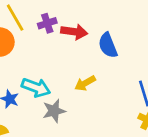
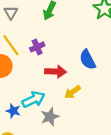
red arrow: (74, 32) -> (56, 72), moved
cyan arrow: (36, 87) -> (33, 99), turned -40

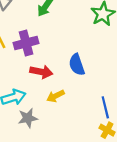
purple cross: (37, 47) -> (26, 43), size x1.5

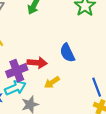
purple cross: (26, 43) -> (17, 71), moved

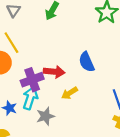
cyan arrow: (15, 88) -> (30, 98), turned -50

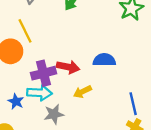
blue semicircle: (87, 62) -> (104, 60), turned 108
cyan arrow: (30, 98) -> (39, 93), turned 70

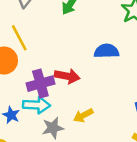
blue semicircle: (104, 60) -> (106, 51), moved
yellow arrow: (82, 92) -> (83, 115), moved

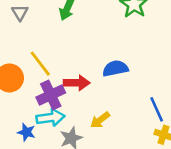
yellow line: (19, 38) -> (40, 64), moved
blue semicircle: (106, 51) -> (115, 68), moved

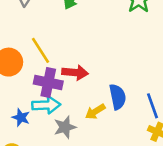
blue semicircle: (115, 68) -> (118, 97), moved, turned 85
purple cross: (51, 95) -> (48, 83), turned 32

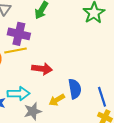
yellow line: (41, 50) -> (15, 51), turned -70
purple cross: (48, 83) -> (19, 34), moved

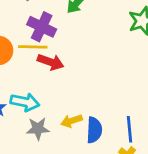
red arrow: (42, 69) -> (51, 62), moved
blue semicircle: (75, 89) -> (94, 130), moved

